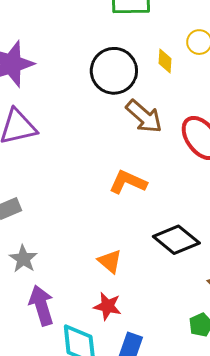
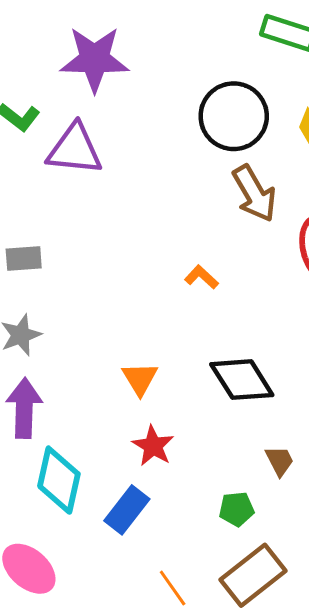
orange L-shape: (128, 182) -> (201, 277), size x0.6
red star: (107, 306) -> (153, 446), moved

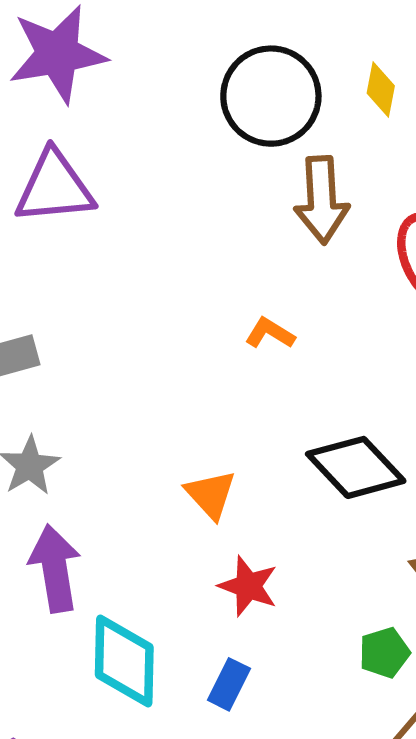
brown arrow: (254, 193) -> (322, 200), turned 38
blue rectangle: (127, 510) -> (229, 684), size x0.7

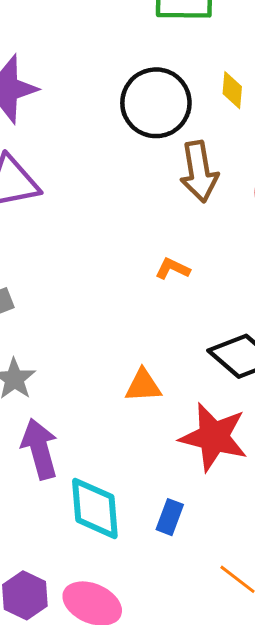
orange triangle: (211, 494) -> (143, 386), turned -45
red star: (248, 586) -> (214, 437), moved, size x1.6

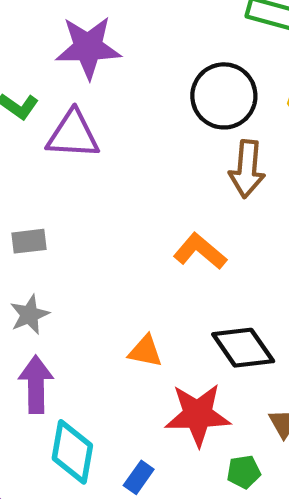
orange L-shape: (173, 269) -> (200, 251), size x1.6
red star: (214, 437) -> (198, 415), turned -30

